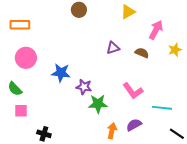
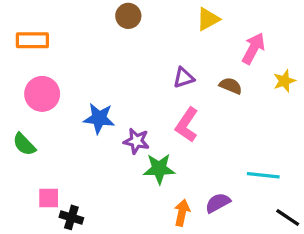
pink L-shape: (133, 91) -> (187, 125), moved, turned 70
pink square: (21, 111) -> (49, 198), moved

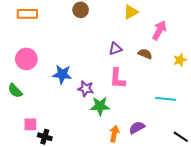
orange rectangle: (32, 40) -> (27, 14), moved
yellow star: (284, 81) -> (180, 60), moved
pink L-shape: (187, 125) -> (117, 78), turned -30
cyan line: (263, 175) -> (166, 99), moved

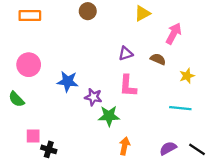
yellow star: (180, 60) -> (187, 76), moved
purple semicircle: (137, 128) -> (168, 148), moved

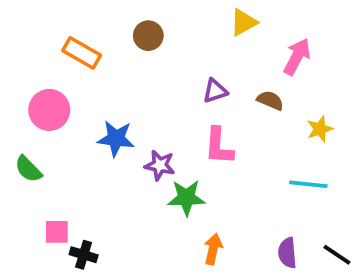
brown circle: (88, 11) -> (148, 36), moved
orange rectangle: (30, 16) -> (82, 53), moved, turned 30
purple semicircle: (168, 148) -> (287, 253), turned -66

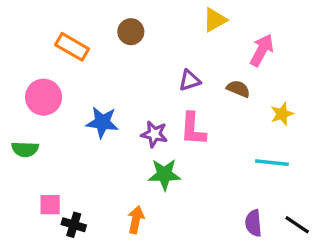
purple star: (160, 165) -> (154, 134), moved
green semicircle: (28, 169) -> (25, 149), turned -44
orange arrow: (213, 249) -> (136, 220), moved

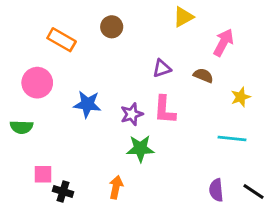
purple star: (154, 134) -> (132, 114), turned -30

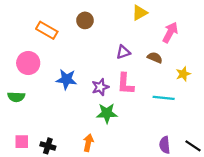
cyan line: (232, 139) -> (164, 98), moved
pink square: (43, 174) -> (22, 142), moved

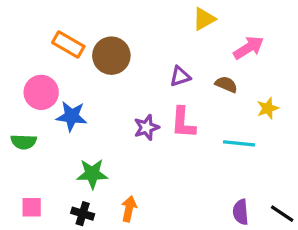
brown circle: (85, 20) -> (111, 56), moved, size x1.5
pink arrow: (170, 32) -> (249, 48), turned 30
blue star: (66, 79) -> (71, 116), moved
green star: (107, 113) -> (92, 174), moved
black cross: (48, 146) -> (83, 214), moved

